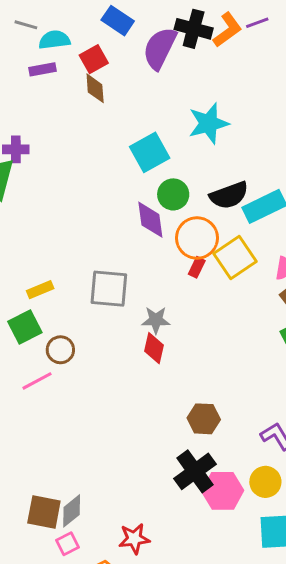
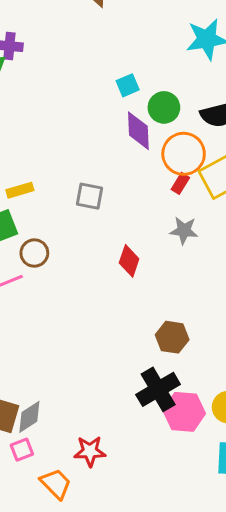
cyan square: (150, 152) -> (128, 85), moved, size x0.6
gray square: (109, 289) -> (89, 196), size x0.7
gray star: (156, 320) -> (184, 231), moved

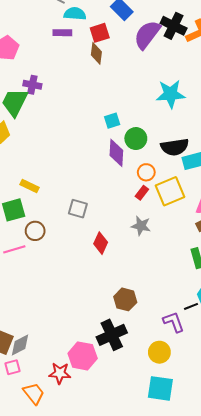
orange circle: (184, 154) -> (146, 172), size x0.6
yellow rectangle: (20, 190) -> (29, 186), turned 36
gray square: (89, 196) -> (78, 209), moved
pink hexagon: (184, 412) -> (83, 356), moved

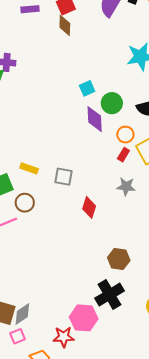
yellow rectangle: (29, 186) -> (29, 168), moved

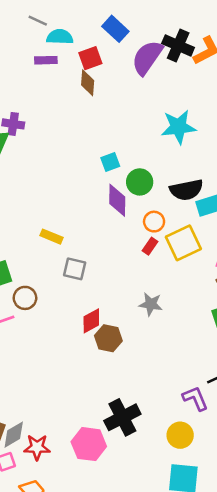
yellow rectangle: (29, 168) -> (52, 237), moved
gray star: (126, 187) -> (151, 304), moved
red diamond: (89, 207) -> (91, 321), moved, turned 40
brown hexagon: (119, 259) -> (108, 338), moved
red star: (64, 337) -> (37, 447), moved

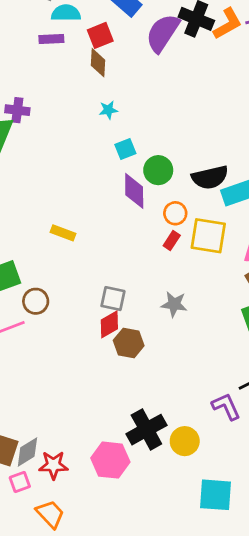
cyan star: (178, 127) -> (108, 110), moved, size x0.5
yellow square: (183, 243) -> (208, 236), turned 36
gray square: (75, 269) -> (113, 299), moved
yellow circle: (180, 435) -> (185, 441), moved

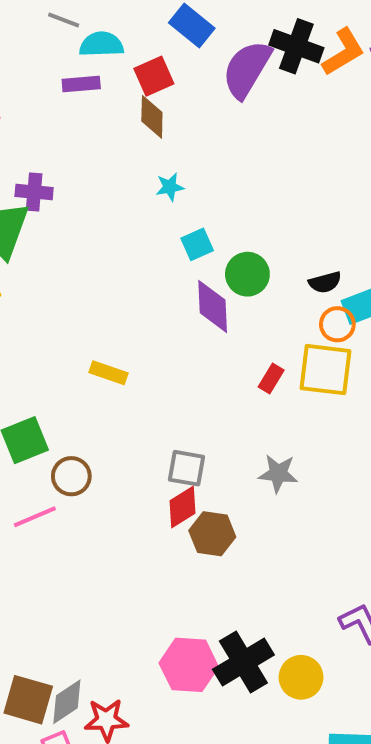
black semicircle: (210, 177) -> (325, 282), size x0.6
orange circle: (175, 213) -> (337, 324), moved
pink hexagon: (110, 460) -> (189, 665), moved

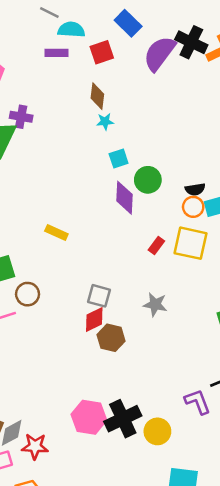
brown diamond: (152, 117) -> (97, 96), moved
orange circle: (337, 324) -> (193, 207), moved

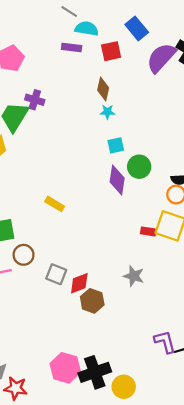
red rectangle: (156, 245) -> (148, 231), moved, turned 56
gray square: (99, 296) -> (56, 274), moved
purple L-shape: (198, 402) -> (165, 342), moved

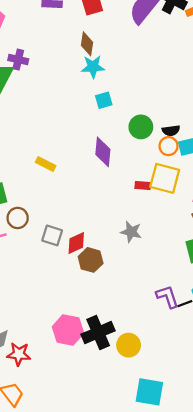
cyan star: (107, 112) -> (93, 67), size x1.5
green circle: (139, 167) -> (141, 127), moved
purple diamond: (117, 180) -> (103, 152), moved

